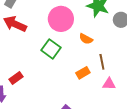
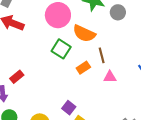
orange semicircle: (86, 39) -> (84, 33), size x1.6
green square: (51, 49) -> (61, 49), moved

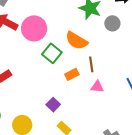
pink circle: (58, 15) -> (34, 28), moved
purple square: (69, 108) -> (53, 105), moved

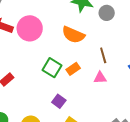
green square: (52, 53) -> (52, 68), moved
brown line: (91, 64) -> (103, 55), moved

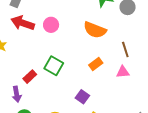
pink circle: (30, 28) -> (51, 25), size x0.6
green square: (52, 68) -> (54, 66), moved

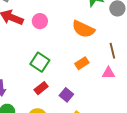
red rectangle: (30, 77) -> (41, 88), moved

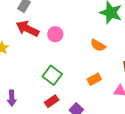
orange semicircle: (83, 29) -> (98, 45), size x0.7

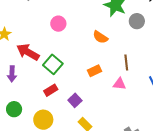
red arrow: (27, 29) -> (28, 52), moved
purple arrow: (12, 98) -> (12, 74), moved

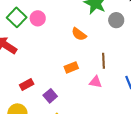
green square: (53, 64) -> (17, 17), moved

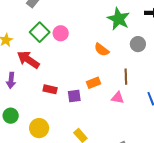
gray circle: (116, 20) -> (138, 44), moved
red rectangle: (27, 84) -> (50, 89), moved, turned 40
purple square: (50, 96) -> (74, 96), moved, turned 32

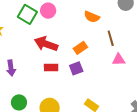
red arrow: (28, 60) -> (46, 44), moved
brown line: (126, 77) -> (111, 38), moved
orange rectangle: (94, 83) -> (80, 48), moved

